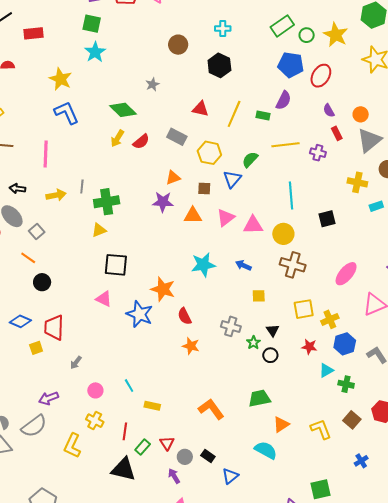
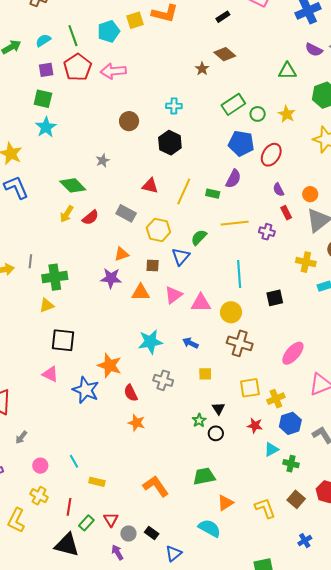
yellow star: (336, 35) -> (287, 114), size x0.7
gray cross: (231, 326) -> (163, 380), moved

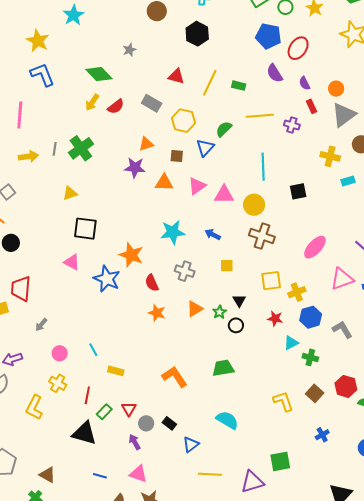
purple semicircle: (233, 179) -> (275, 73), moved, turned 120
green cross: (55, 277) -> (81, 148), moved, turned -30
orange triangle: (225, 503) -> (195, 309), moved

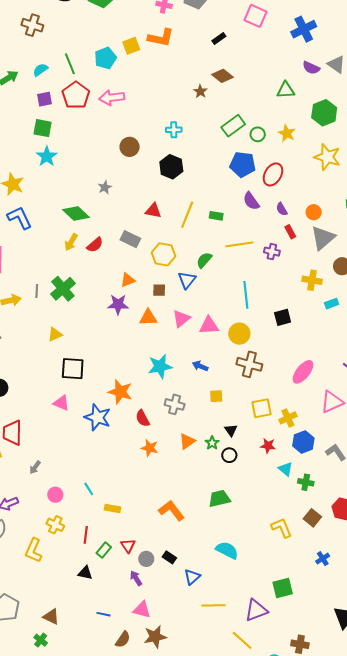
cyan triangle: (291, 343) -> (286, 469), turned -49
black triangle: (84, 433) -> (85, 573), size x0.6

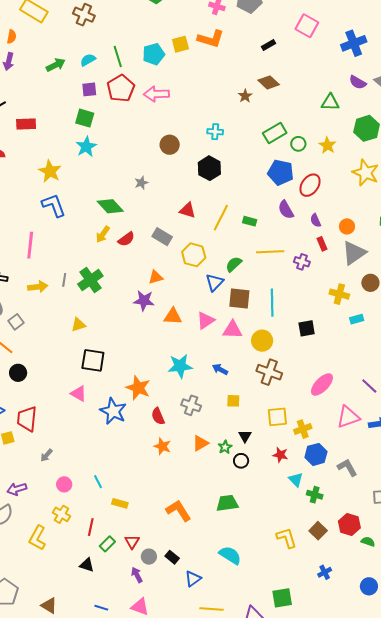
brown square: (159, 290) -> (239, 299), moved, size x1.6

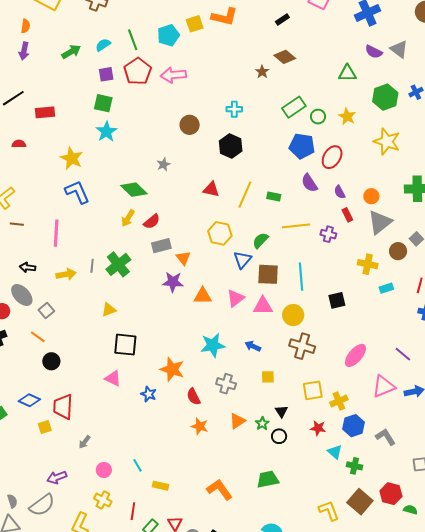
gray rectangle: (162, 237) -> (161, 246), moved, turned -42
orange triangle: (156, 277) -> (183, 258), turned -49
blue star: (113, 411) -> (149, 394), size x0.6
brown square: (318, 531) -> (360, 502), size x1.4

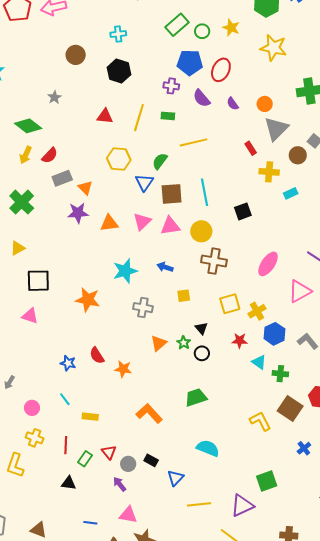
red rectangle: (347, 215) -> (251, 148), moved
purple cross: (328, 234) -> (171, 86), moved
blue star: (149, 394) -> (68, 363), moved
red semicircle: (194, 397) -> (97, 356), moved
orange star: (200, 426) -> (123, 369), moved

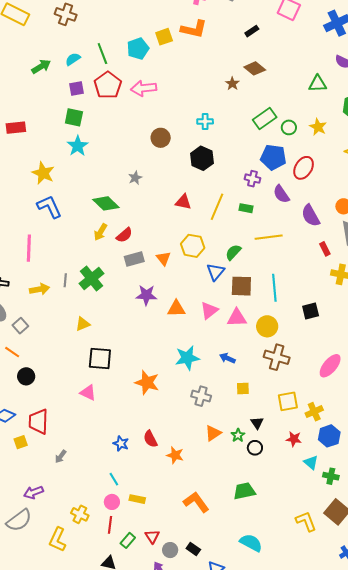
purple semicircle: (233, 104) -> (311, 216), moved, size x1.6
orange triangle: (85, 188) -> (163, 258), moved
pink circle: (32, 408) -> (112, 502), moved

